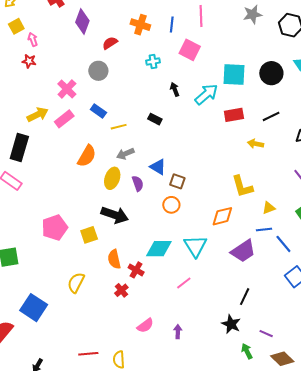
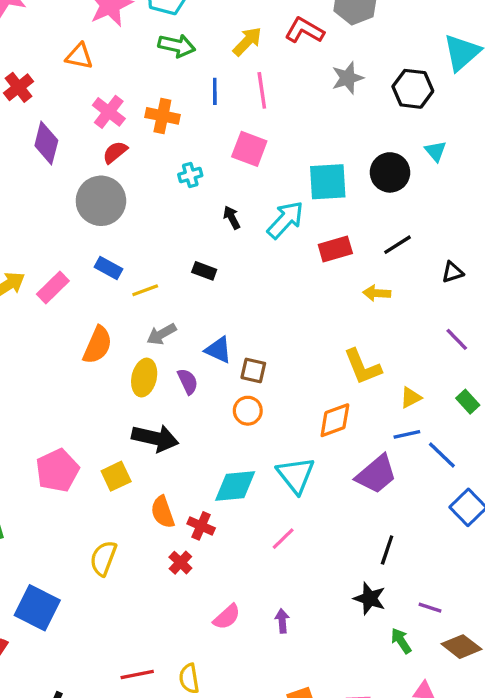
purple diamond: (82, 21) -> (46, 143), moved
blue line: (172, 24) -> (215, 91), moved
gray circle: (98, 71) -> (101, 201), size x1.5
pink cross: (67, 89) -> (109, 112), moved

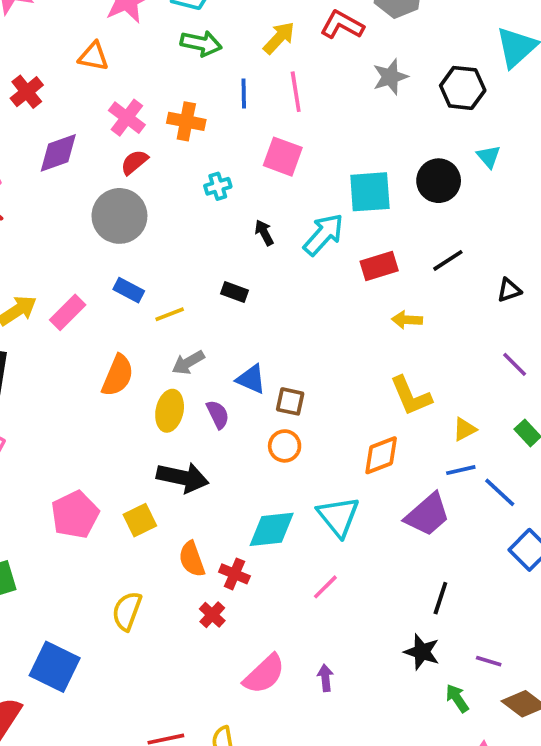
purple diamond: (46, 143) -> (58, 153), turned 57
yellow arrow: (377, 293) -> (407, 320), moved
pink semicircle: (227, 617) -> (264, 674), size x1.4

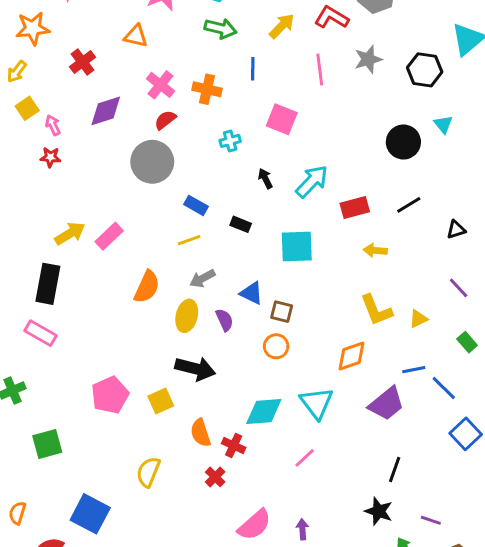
pink line: (296, 92) -> (320, 69), moved
cyan square: (370, 192) -> (297, 246), moved
blue rectangle: (129, 290) -> (196, 205), moved
yellow triangle: (465, 429) -> (418, 319), moved

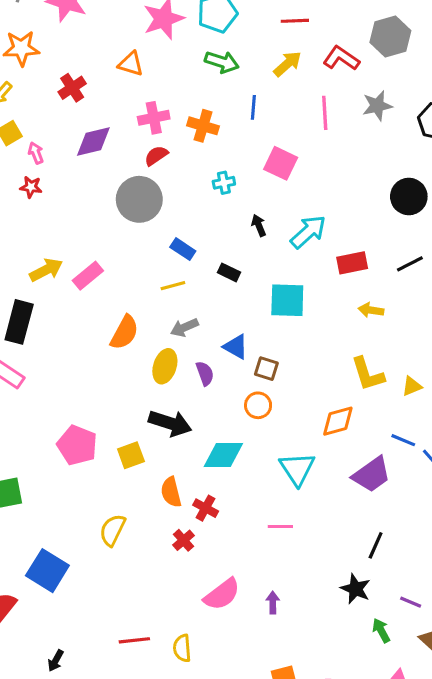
pink cross: (160, 85) -> (154, 118), turned 36
blue line: (414, 370) -> (403, 440), turned 30
pink pentagon: (110, 395) -> (77, 445), turned -30
cyan diamond: (264, 411) -> (223, 455), moved
pink line: (305, 458) -> (280, 527), turned 40

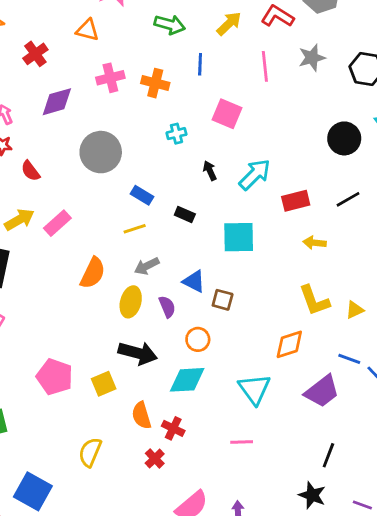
red semicircle: (156, 156) -> (30, 171), moved, turned -90
orange circle: (258, 405) -> (198, 339), moved

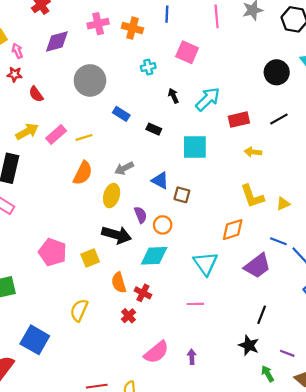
yellow line: (135, 229) -> (84, 137), moved
purple semicircle: (167, 307) -> (141, 215), moved

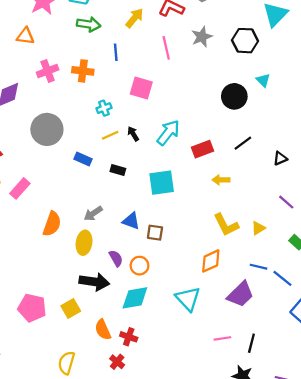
yellow line: (84, 137) -> (110, 135), moved
pink line: (195, 304) -> (222, 338), moved

